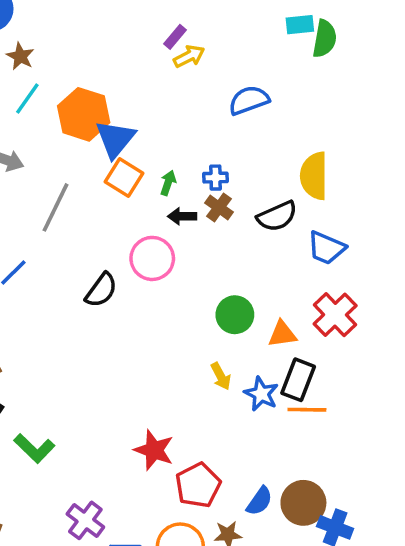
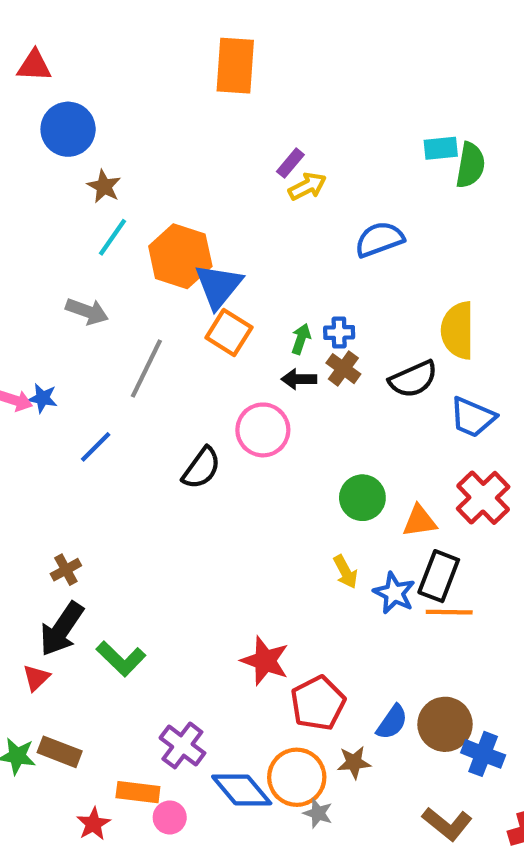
green arrow: (168, 183) -> (301, 339), moved

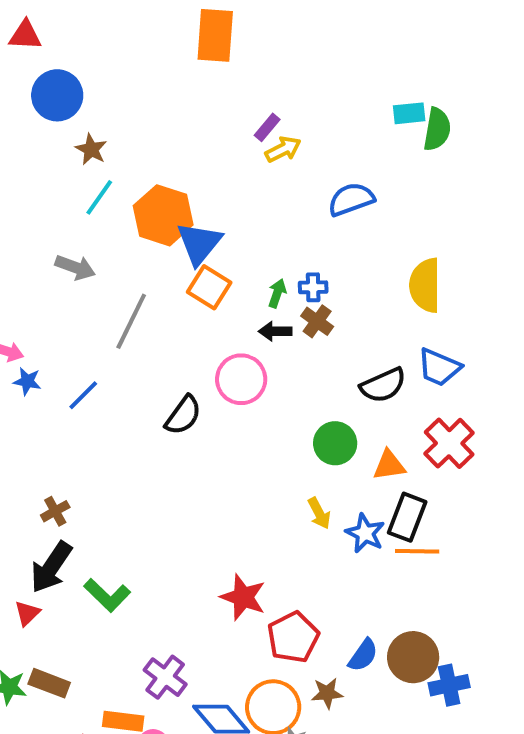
black semicircle: (413, 379) -> (383, 385), moved
blue star: (43, 398) -> (27, 381), moved
blue cross: (483, 754) -> (449, 685), turned -33

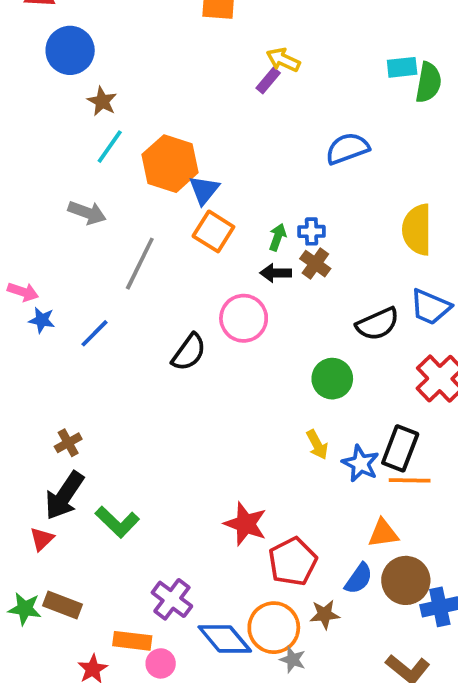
yellow arrow: (283, 149) -> (283, 60), moved, turned -128
blue triangle: (199, 243) -> (204, 190), size x0.7
orange triangle: (389, 465) -> (383, 533), moved

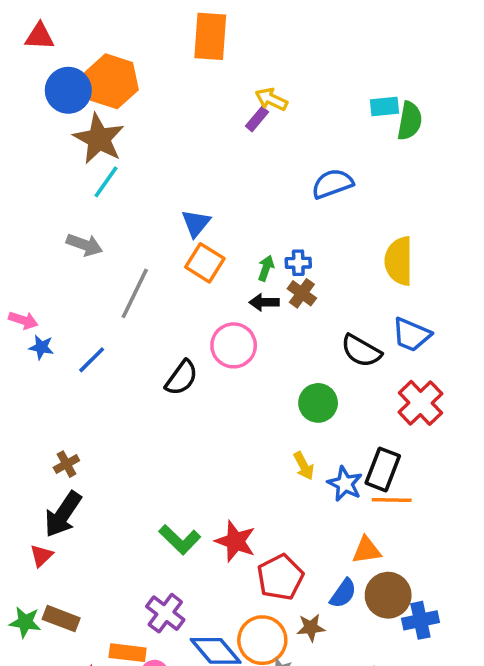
brown star: (102, 101) -> (99, 139), size x1.8
orange hexagon: (170, 164) -> (111, 81), moved
black semicircle: (378, 324) -> (361, 351), turned 54
green L-shape: (117, 522) -> (180, 539), moved

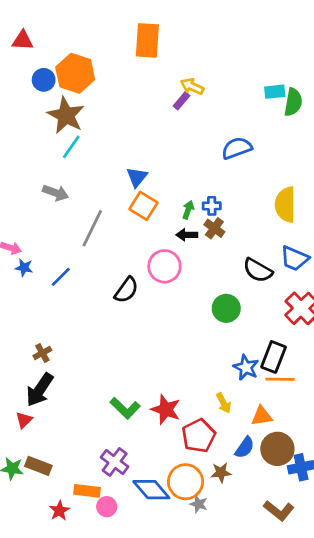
blue circle: (68, 90) -> (44, 80), size x0.7
yellow arrow: (304, 466) -> (224, 403), moved

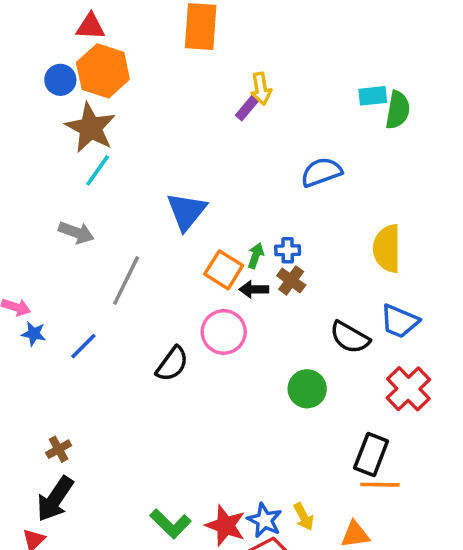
red triangle: (23, 40) -> (91, 27), moved
yellow arrow: (192, 86) -> (261, 89), turned -125
blue triangle: (137, 177) -> (186, 211), size x1.4
orange square: (143, 206) -> (224, 270), moved
blue star: (246, 367) -> (265, 520), moved

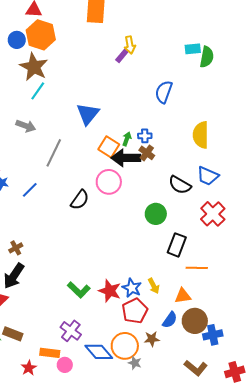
blue semicircle: (321, 172) -> (164, 92), turned -50
black arrow: (254, 289) -> (126, 158), size x1.8
black rectangle: (371, 454) -> (177, 245), moved

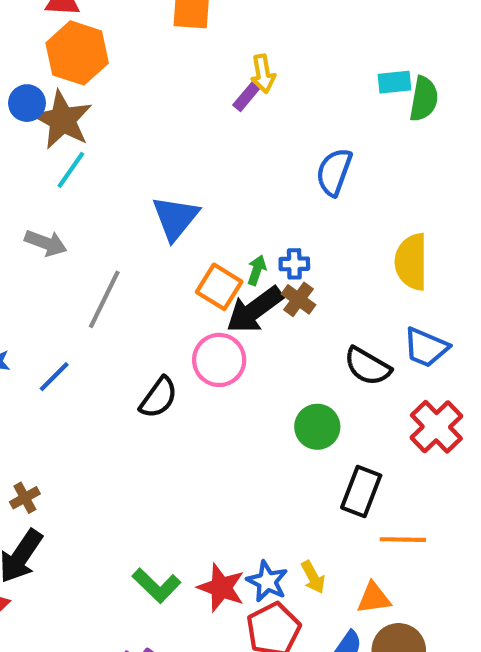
blue circle: (17, 40) -> (27, 103), moved
black arrow: (126, 158) -> (255, 310), turned -36

